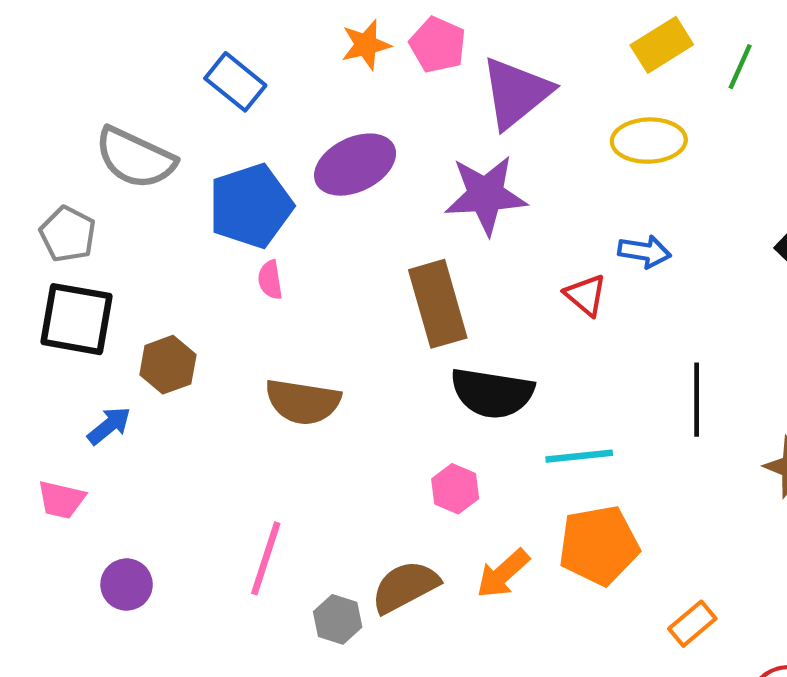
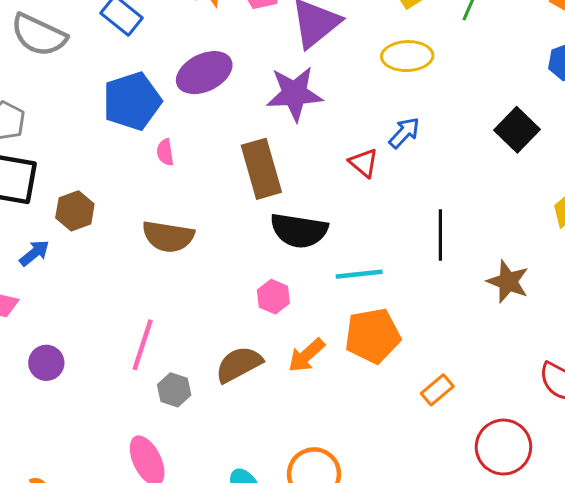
gray semicircle: (135, 158) -> (39, 35), moved
blue arrow: (644, 252) -> (404, 133), turned -56
pink semicircle: (270, 280) -> (165, 152), moved
gray hexagon: (338, 619) -> (174, 390), moved

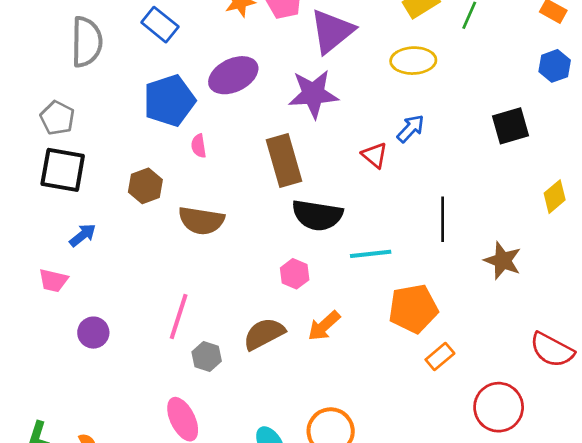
gray semicircle: (39, 35) -> (87, 42), turned -114
black square: (517, 130) -> (511, 126), turned 30
brown hexagon: (75, 211) -> (145, 186), moved
orange pentagon: (373, 336) -> (413, 309), moved

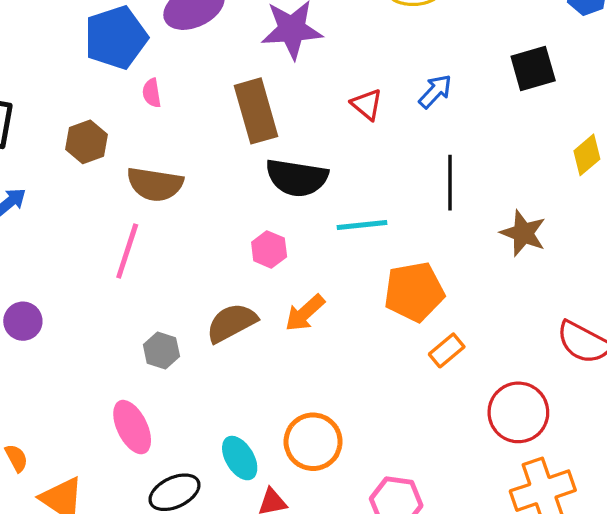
blue arrow: (411, 129) -> (435, 91), moved
pink line: (179, 317) -> (127, 251), moved

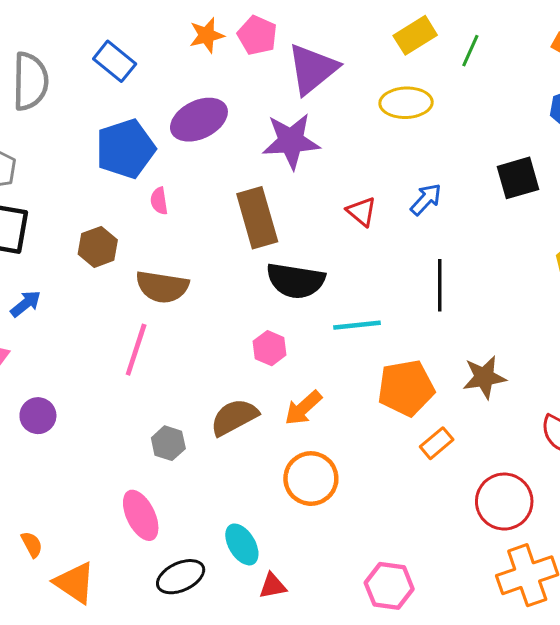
brown star: (523, 233) -> (484, 377), moved, turned -30
orange circle: (313, 442) -> (311, 479), moved

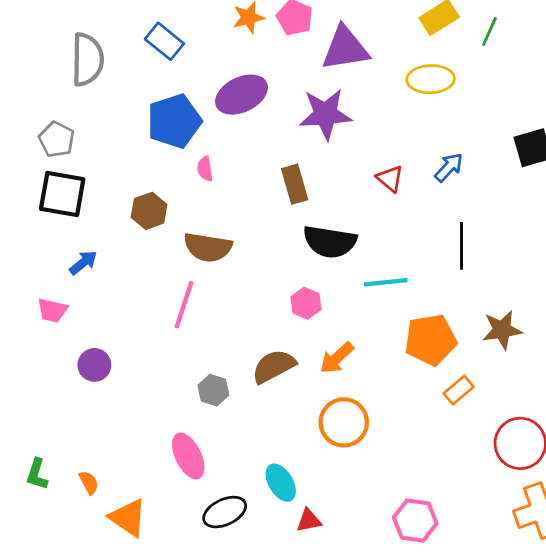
purple triangle: (312, 69) -> (345, 48), turned 30
brown rectangle: (257, 218) -> (295, 184), size x0.7

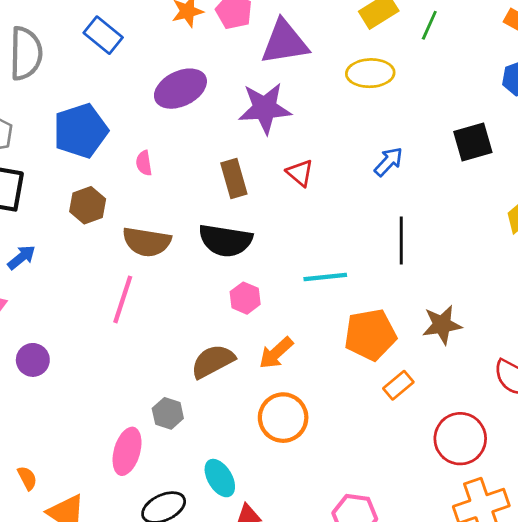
blue pentagon: (174, 121) -> (81, 131), moved
red triangle: (390, 179) -> (300, 173), moved
black semicircle: (330, 242) -> (225, 240), moved
gray hexagon: (213, 390) -> (168, 413), moved
pink ellipse: (188, 456) -> (127, 451), turned 42

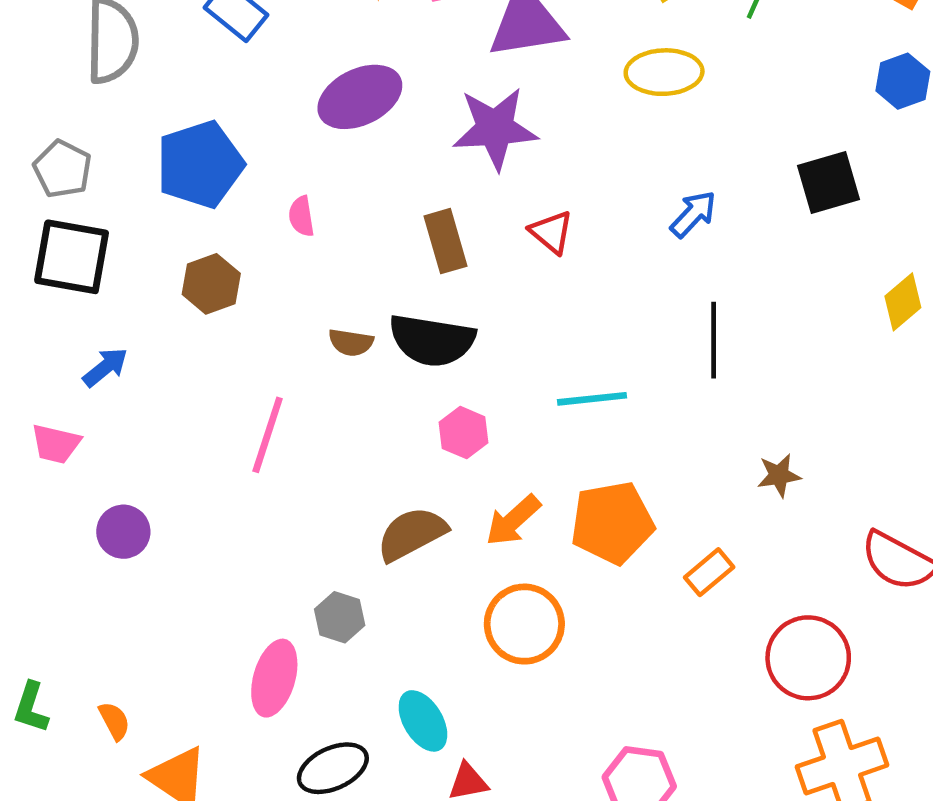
brown semicircle: (147, 242) -> (351, 342), moved, size x0.6
brown star: (442, 325) -> (779, 475), size x0.7
orange pentagon: (370, 335) -> (612, 523), moved

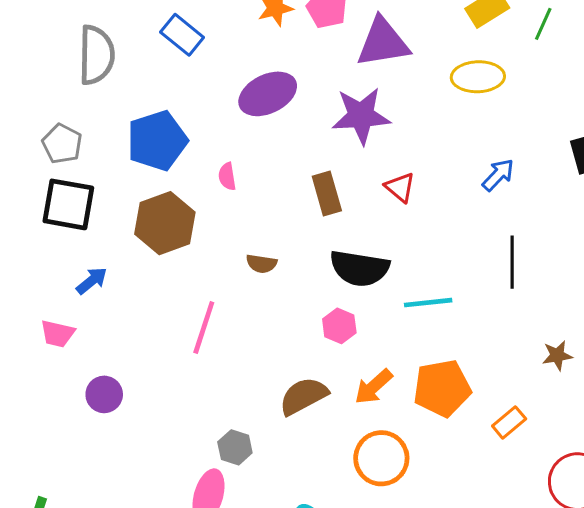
brown hexagon: (211, 284) -> (165, 223), size x1.5
black semicircle: (432, 340) -> (360, 268), moved
gray hexagon: (340, 617) -> (235, 447), moved

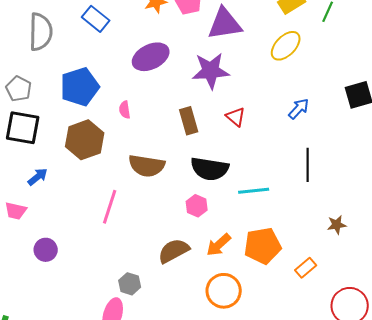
yellow ellipse: (478, 77) -> (286, 46), turned -44
brown semicircle: (261, 264) -> (147, 166), size x1.8

